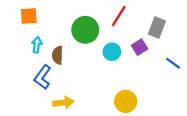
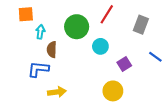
cyan arrow: (37, 45) -> (40, 32), moved
purple square: (140, 47) -> (124, 64), moved
blue L-shape: (43, 77) -> (38, 69), turned 60

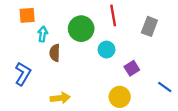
red line: (107, 14) -> (113, 15), turned -42
blue line: (155, 57) -> (165, 87), moved
blue L-shape: (38, 69) -> (23, 74), moved, turned 115

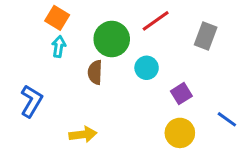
orange square: (27, 15) -> (57, 18), moved, turned 35
red line: (113, 15) -> (156, 21), turned 65
brown semicircle: (55, 53) -> (95, 72), moved
yellow circle: (120, 97) -> (180, 133), moved

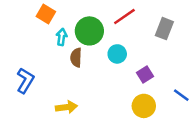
cyan arrow: (59, 47) -> (62, 37), moved

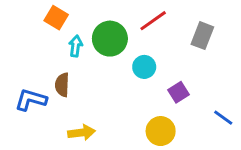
brown semicircle: (76, 58) -> (62, 85), moved
blue L-shape: (25, 81) -> (31, 100), turned -105
yellow circle: (144, 106) -> (161, 131), moved

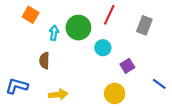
orange square: (56, 18) -> (31, 15), moved
red line: (153, 21) -> (109, 15), turned -30
blue L-shape: (31, 100) -> (17, 86), moved

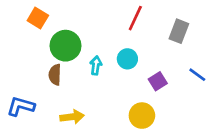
green circle: (78, 28) -> (65, 46), moved
cyan arrow: (54, 33) -> (96, 65), moved
blue line: (159, 84) -> (197, 75), moved

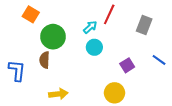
cyan circle: (127, 59) -> (94, 47), moved
cyan arrow: (96, 65) -> (90, 27), moved, turned 40
blue L-shape: (21, 106) -> (17, 71), moved, turned 80

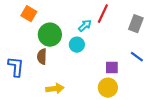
cyan circle: (94, 47) -> (77, 45), moved
blue line: (159, 60) -> (137, 57), moved
purple square: (127, 65) -> (112, 68), moved, turned 32

